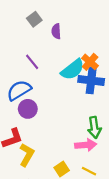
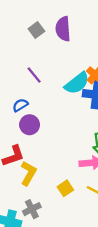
purple semicircle: (56, 31) -> (63, 29), moved, size x1.5
blue semicircle: (19, 90) -> (20, 105), size x0.6

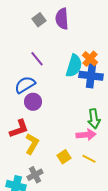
cyan semicircle: (77, 83) -> (74, 66), turned -35
blue semicircle: (20, 105) -> (25, 85), size x1.5

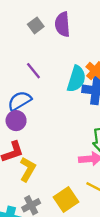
purple circle: (33, 102) -> (16, 121), moved
yellow square: (64, 157) -> (66, 199), moved, size x1.5

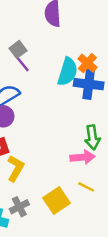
gray square: (36, 25) -> (18, 49), moved

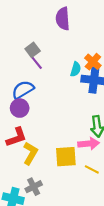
cyan semicircle: (68, 72) -> (76, 69), size x0.6
yellow square: (56, 201) -> (66, 157), moved, turned 30

